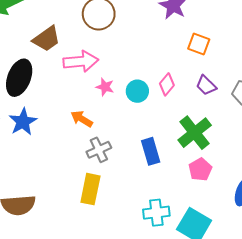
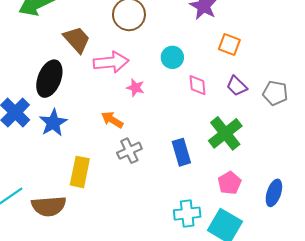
brown trapezoid: (47, 39) -> (77, 40), turned -96
pink diamond: (167, 84) -> (197, 85), turned -45
cyan circle: (137, 91) -> (172, 57), moved
pink pentagon: (200, 170) -> (229, 183), moved
yellow rectangle: (90, 189) -> (80, 172), moved

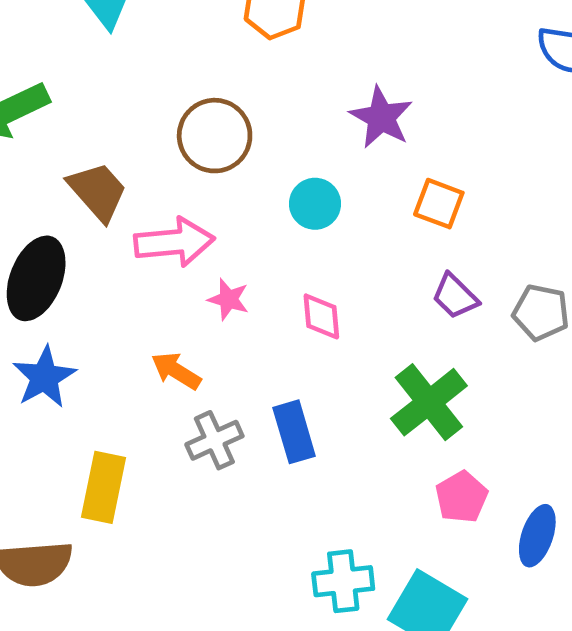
cyan circle: (172, 57) -> (315, 204), moved
pink diamond: (197, 85) -> (321, 316), moved
blue rectangle: (181, 152) -> (294, 432), moved
pink pentagon: (229, 183) -> (462, 497), moved

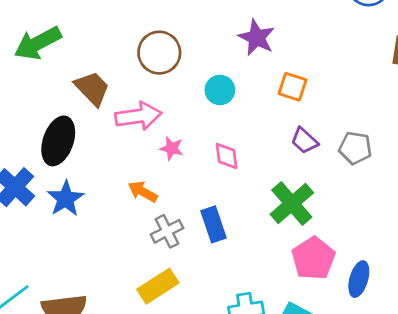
yellow rectangle: (103, 487) -> (158, 286), moved, turned 48
pink pentagon: (462, 497) -> (313, 258), size x1.4

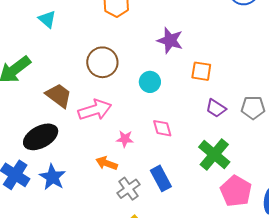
black ellipse: (58, 141) -> (41, 137), turned 52
pink star: (172, 148) -> (125, 139), moved

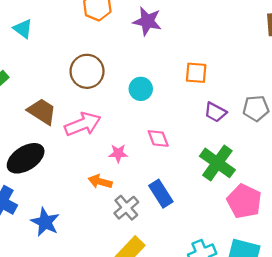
purple star: (170, 40) -> (147, 21), moved
blue star: (52, 177) -> (45, 222), moved

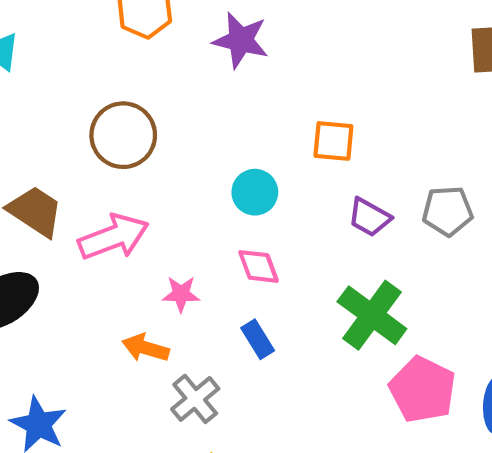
cyan circle: (141, 89) -> (255, 192), moved
blue rectangle: (161, 194) -> (258, 339), moved, size x0.7

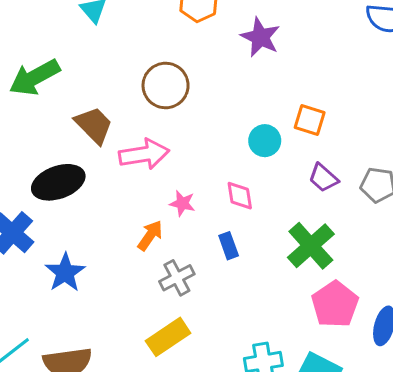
cyan circle: (255, 192) -> (265, 141), moved
orange arrow: (146, 348) -> (150, 235), turned 96

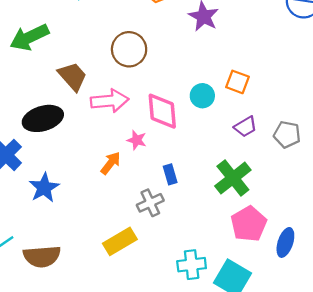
purple trapezoid: (323, 178) -> (245, 127), turned -75
pink diamond: (240, 196) -> (162, 111), moved, size x1.6
gray cross: (177, 278) -> (150, 203), moved

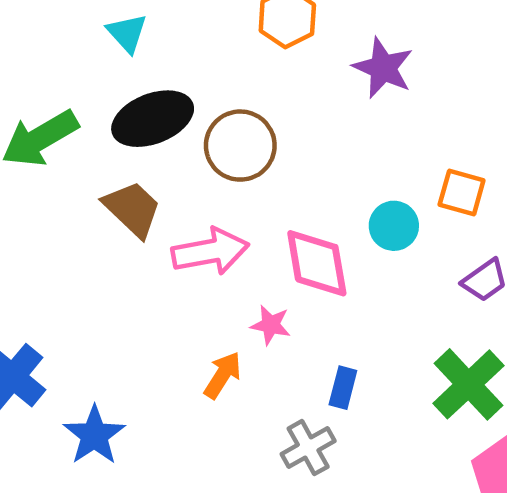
black ellipse: (43, 118) -> (153, 119), moved
blue rectangle: (170, 174) -> (343, 388), turned 36

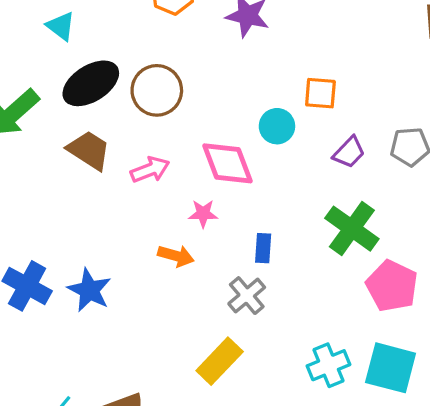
pink arrow: (210, 251) -> (150, 170), size x0.7
orange arrow: (223, 375) -> (176, 256), turned 84
blue star: (94, 435) -> (89, 290), moved

